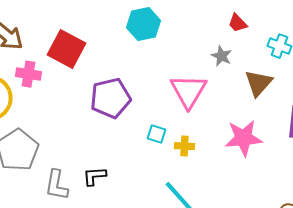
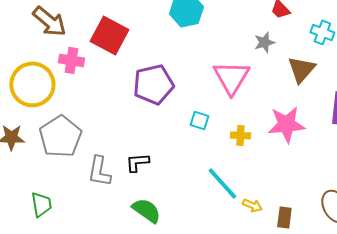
gray star: (221, 56) -> (264, 42), turned 30
yellow cross: (184, 146) -> (240, 135), moved

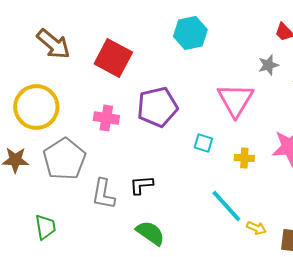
pink cross: (71, 60) -> (106, 118), moved

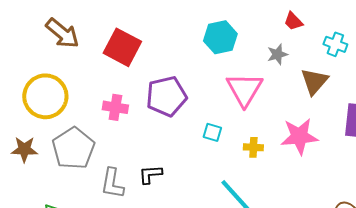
cyan hexagon: (190, 33) -> (220, 37), moved

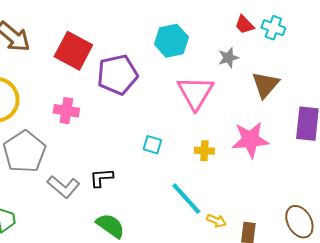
cyan cross: (335, 44) -> (273, 28), moved
purple pentagon: (166, 96) -> (117, 75), moved
cyan square: (212, 132) -> (152, 145), moved
gray L-shape: (112, 183) -> (63, 187), turned -60

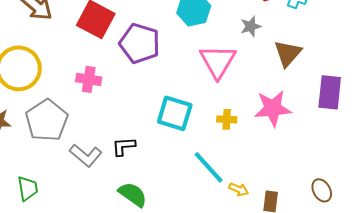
purple pentagon: (117, 75) -> (140, 43), turned 30
cyan square: (152, 145) -> (175, 113), size x1.8
brown ellipse: (299, 222) -> (322, 190), size x0.7

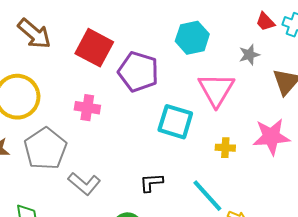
cyan square: (175, 113) -> (175, 122), moved
black L-shape: (124, 146) -> (151, 183), moved

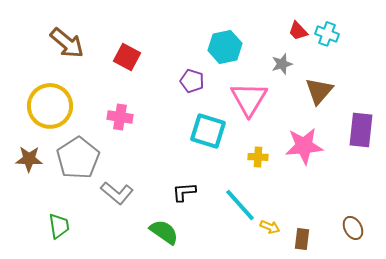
red square: (94, 48) -> (127, 57), size x0.7
purple pentagon: (138, 72) -> (192, 81), moved, size x0.6

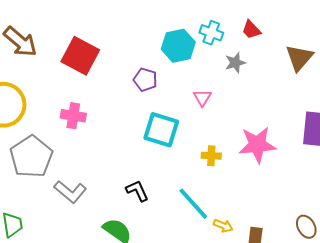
cyan cross: (327, 34) -> (211, 33), moved
red square: (127, 57) -> (80, 56), size x1.4
brown triangle: (319, 91) -> (299, 58), moved
pink triangle: (249, 99) -> (202, 98), size x0.5
black L-shape: (184, 192) -> (137, 191), turned 70

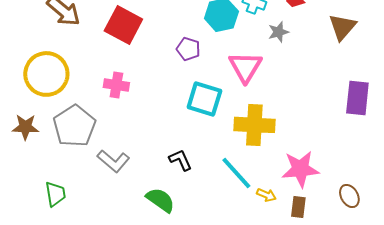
pink triangle: (202, 98) -> (245, 67), size x1.8
pink star: (257, 145) -> (300, 169), moved
yellow cross: (211, 156) -> (254, 125), size x2.0

